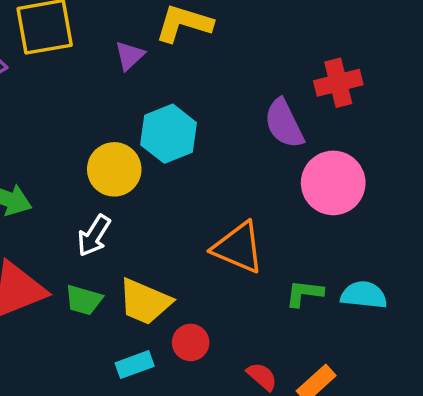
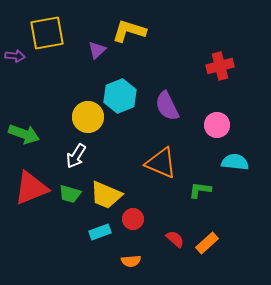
purple semicircle: (284, 124) -> (167, 106), moved
pink circle: (333, 183) -> (217, 125), size x0.7
cyan semicircle: (364, 295) -> (235, 162), moved

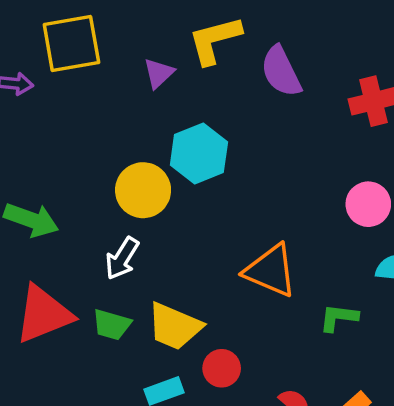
yellow L-shape: (129, 31) -> (215, 40), turned -32
purple semicircle: (167, 106) -> (281, 71), moved

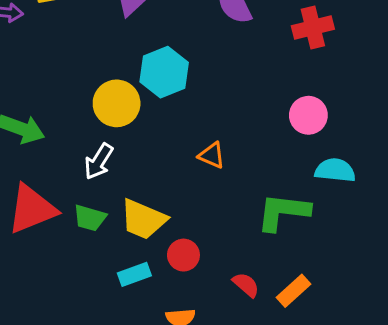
orange triangle: (271, 271) -> (212, 155), moved, size x0.6
green L-shape: (339, 318) -> (283, 212), size x1.6

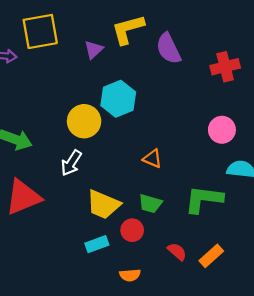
green trapezoid: (90, 218) -> (150, 203), moved

